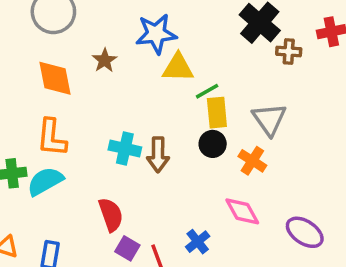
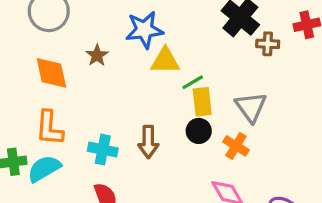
cyan cross: (125, 148) -> (103, 150), moved

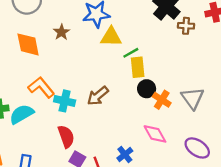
gray triangle: (251, 107) -> (193, 98), moved
orange L-shape: (49, 128) -> (41, 87), moved, turned 136
black circle: (199, 131) -> (147, 89), moved
brown arrow: (148, 142) -> (98, 96), turned 50

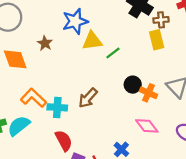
yellow rectangle: (138, 67) -> (157, 40), moved

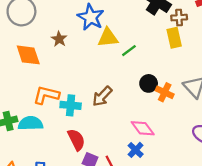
blue star: (75, 21) -> (91, 17), turned -30
orange L-shape: (34, 98) -> (46, 95), turned -30
cyan semicircle: (19, 126) -> (30, 123), turned 35
pink diamond: (147, 126) -> (143, 128), moved

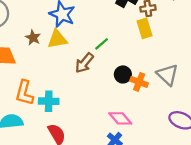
yellow triangle: (108, 38) -> (57, 39), moved
orange L-shape: (46, 95) -> (24, 93), turned -85
brown arrow: (102, 96) -> (84, 63), moved

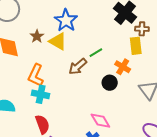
yellow triangle: (57, 39) -> (58, 41), turned 30
orange cross: (139, 82) -> (123, 67), moved
orange L-shape: (24, 93) -> (36, 75), moved

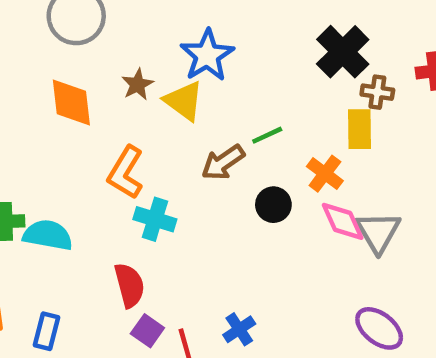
black circle: (110, 83) -> (273, 205), moved
cyan cross: (41, 94) -> (155, 219), moved
pink diamond: (100, 121) -> (343, 221), moved

